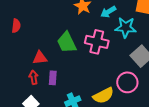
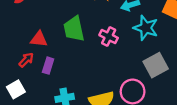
pink cross: (97, 42) -> (109, 37), size x0.7
red arrow: (34, 77) -> (26, 60), turned 40

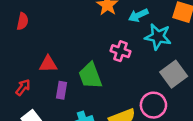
green trapezoid: (74, 29) -> (90, 76), moved
red arrow: (26, 60) -> (23, 87), moved

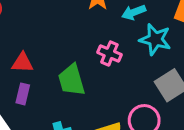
purple rectangle: (61, 90) -> (23, 94), moved

